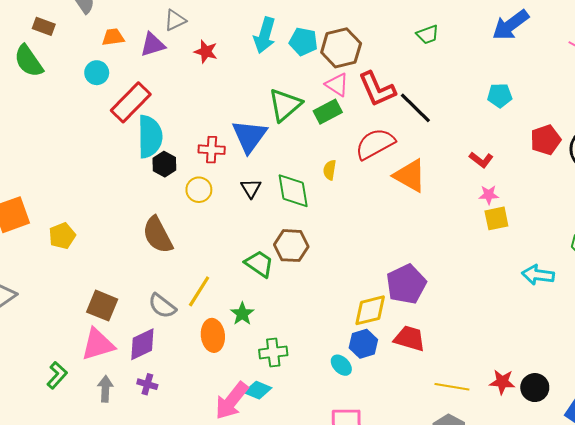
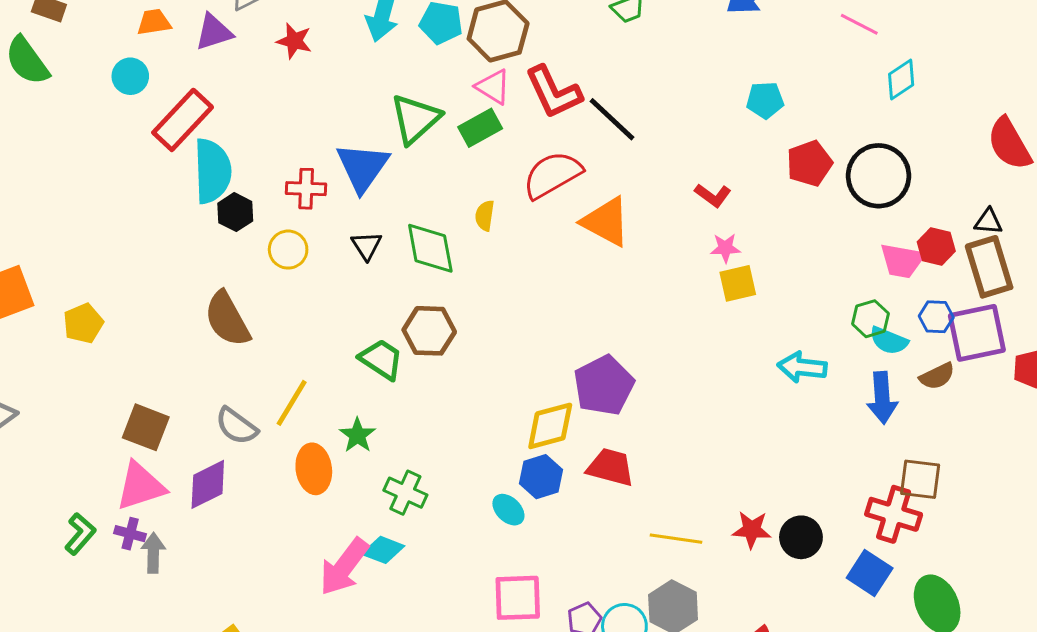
cyan pentagon: (500, 95) -> (765, 100), moved
green cross: (273, 352) -> (405, 493), turned 32
purple cross: (147, 384) -> (130, 534), moved

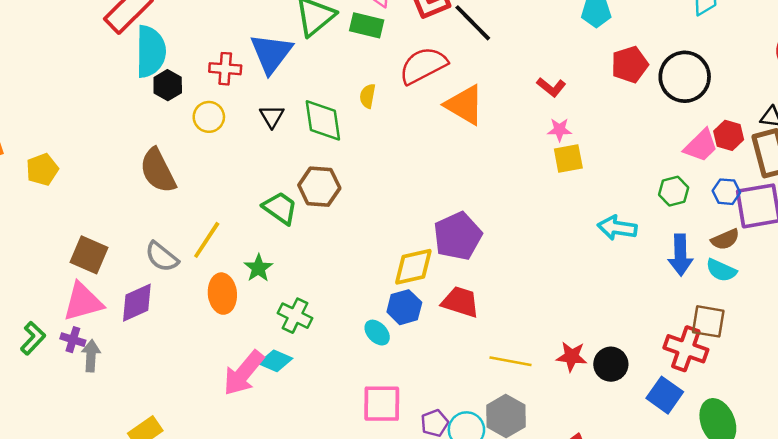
green rectangle: (480, 128) -> (367, 25), turned 40
pink trapezoid: (902, 261) -> (701, 146), turned -57
cyan semicircle: (889, 341) -> (721, 270), moved

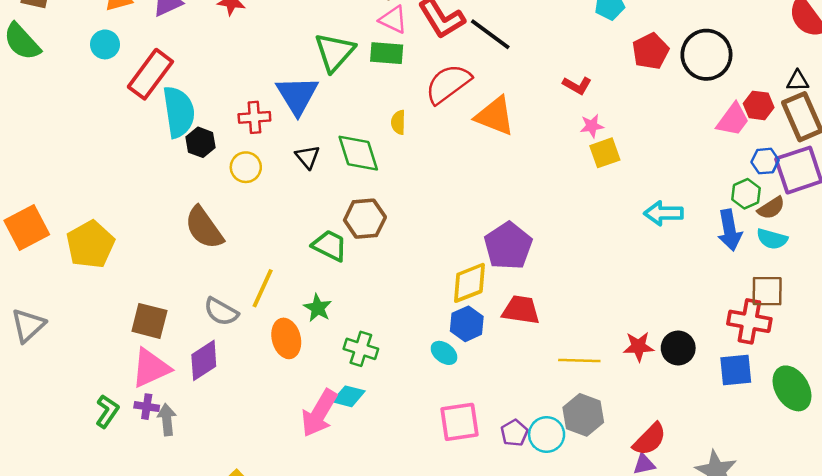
yellow pentagon: (42, 169) -> (90, 244), size x1.5
green hexagon: (674, 191) -> (746, 194), moved
blue square: (665, 395) -> (736, 370), turned -32

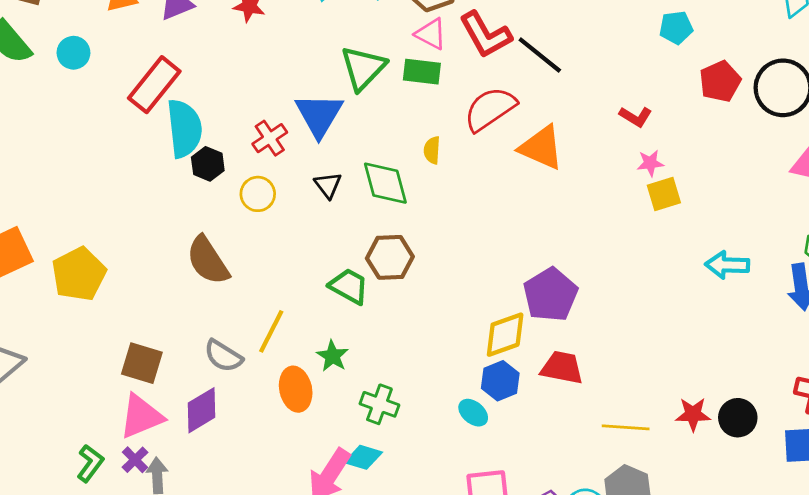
cyan circle: (105, 44) -> (73, 53), moved
red cross: (254, 117) -> (270, 138), turned -32
purple cross: (147, 407) -> (135, 460), turned 35

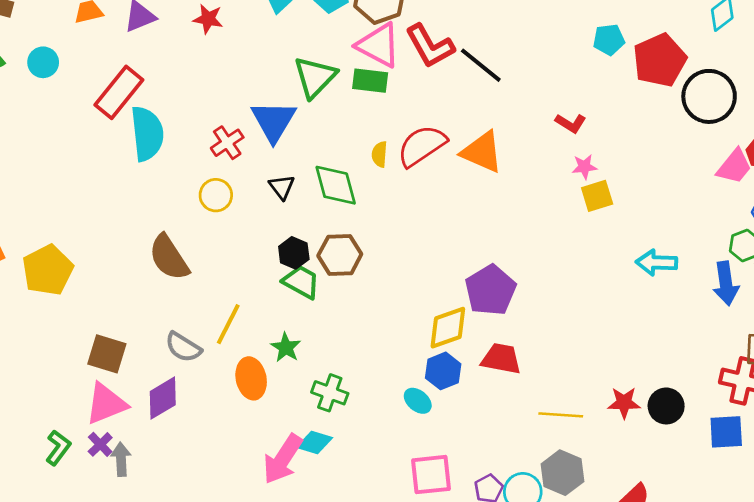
pink triangle: (431, 34) -> (379, 45), size x1.5
red pentagon: (720, 81) -> (660, 60), moved, size x1.4
red semicircle: (490, 109) -> (422, 146), moved
black hexagon: (208, 164) -> (294, 253), moved

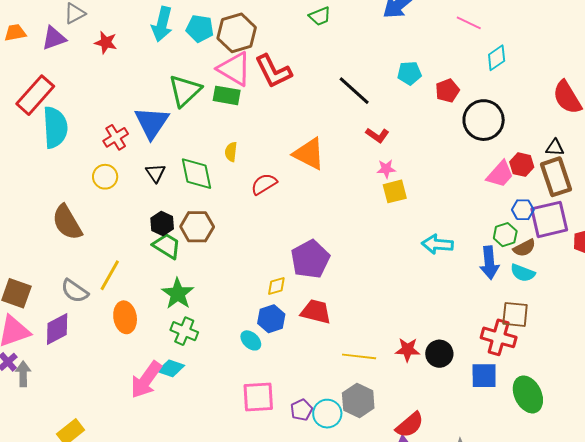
red pentagon: (660, 60) -> (447, 91), size x0.6
black line: (481, 65) -> (354, 91), moved
red semicircle: (422, 146) -> (264, 184), moved, size x0.7
yellow diamond: (448, 328) -> (276, 286), size x0.6
green star: (286, 347) -> (178, 294), moved, size x1.4

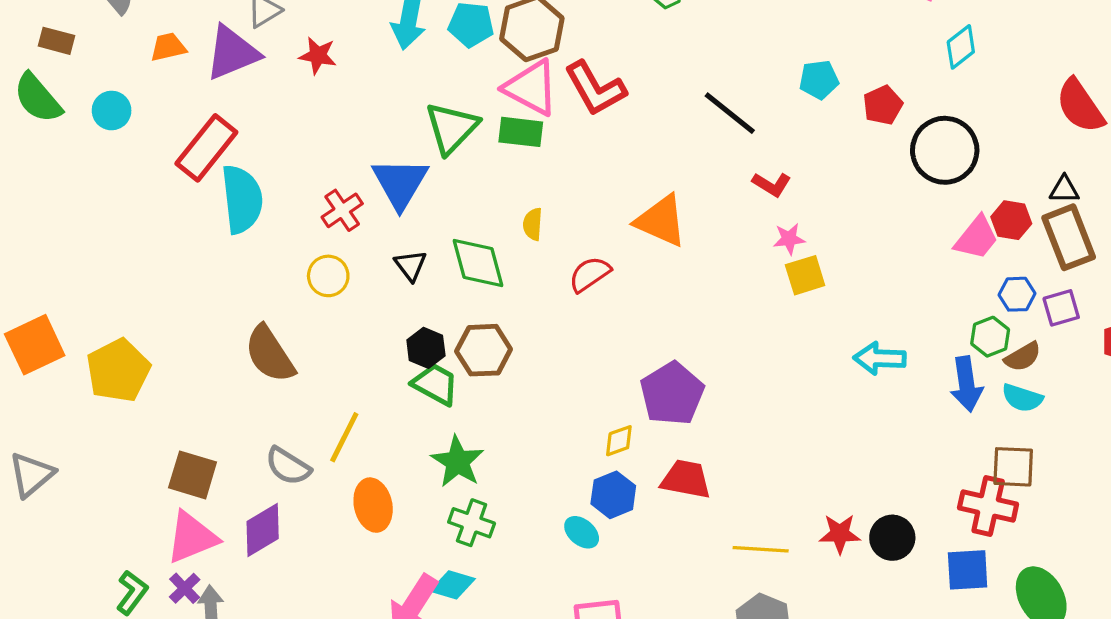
purple triangle: (54, 38) -> (232, 53), size x1.4
purple square: (549, 219) -> (1061, 308), size x0.6

